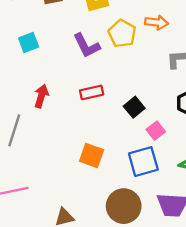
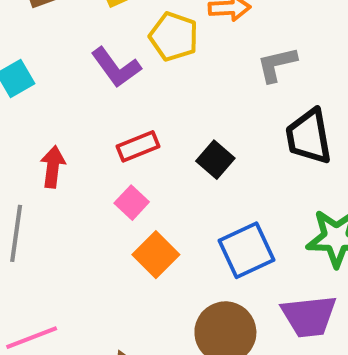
pink square: (156, 131) -> (132, 203), moved
orange square: (92, 155) -> (156, 255), turned 35

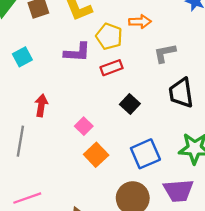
purple L-shape: (116, 67) -> (77, 52), turned -52
red rectangle: (138, 146) -> (112, 68), moved

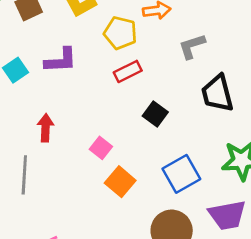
purple L-shape: (77, 52) -> (61, 60), moved

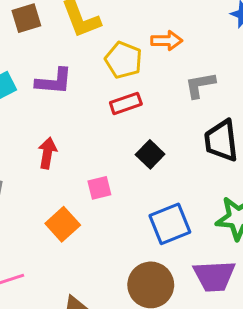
red arrow: (45, 128) -> (47, 153), moved
pink square: (101, 148) -> (99, 188), moved, turned 30
orange square: (120, 182) -> (63, 224), moved

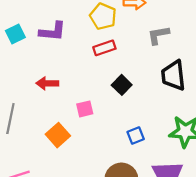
red arrow: (47, 153) -> (47, 83), turned -100
blue square: (170, 224) -> (136, 135), size x0.6

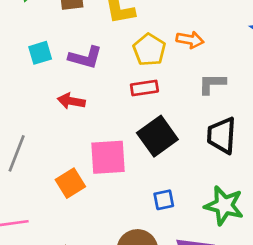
red arrow: (47, 83) -> (71, 101), moved
black square: (122, 85) -> (157, 136), size x1.6
pink square: (85, 109) -> (108, 157), size x1.8

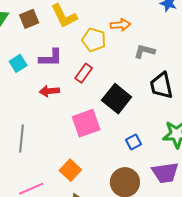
gray L-shape: (212, 84) -> (144, 51), turned 30
red rectangle: (144, 88) -> (84, 73), moved, turned -30
orange square: (70, 183) -> (70, 170), moved

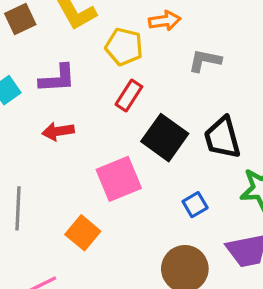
red rectangle: (84, 73) -> (129, 96), moved
black trapezoid: (161, 86) -> (222, 138), moved
orange square: (70, 170) -> (83, 233), moved

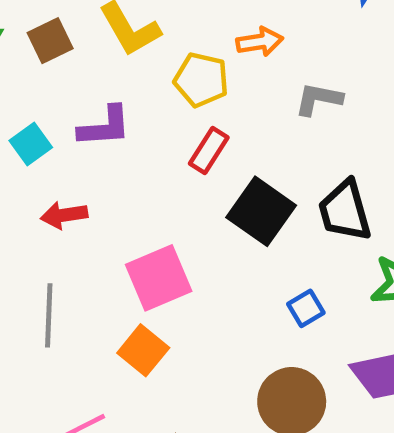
red arrow: (58, 131) -> (64, 215), moved
pink square: (119, 179) -> (159, 278), moved

